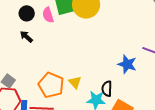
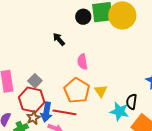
black circle: (27, 13) -> (83, 17), moved
pink semicircle: (48, 15) -> (82, 62), moved

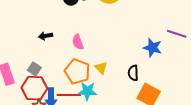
black arrow: (59, 39) -> (45, 36), moved, turned -48
cyan star: (119, 111) -> (87, 91), moved

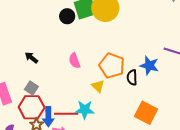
black arrow: (45, 36) -> (31, 58), moved, turned 48
orange pentagon: (77, 71) -> (112, 66), moved
black semicircle: (133, 73) -> (132, 77), moved

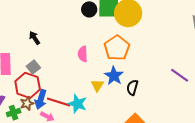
black arrow: (31, 58) -> (35, 38), moved
blue star: (149, 65) -> (114, 76), moved
orange pentagon: (112, 66) -> (117, 48), moved

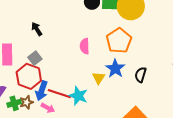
black semicircle: (132, 88) -> (141, 75), moved
brown star: (27, 103) -> (26, 102), moved

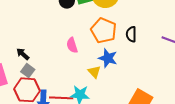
black arrow: (37, 29) -> (23, 54), moved
black semicircle: (141, 75) -> (131, 34), moved

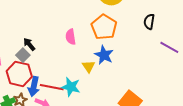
black semicircle: (131, 34) -> (149, 22), moved
black arrow: (23, 54) -> (29, 44), moved

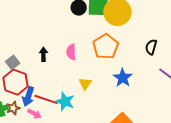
black arrow: (29, 44) -> (43, 54), moved, turned 32
gray square: (23, 55) -> (13, 62), moved
blue star: (104, 55) -> (123, 78), moved

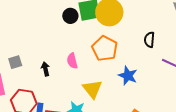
gray square: (13, 62) -> (15, 62), moved, turned 32
yellow triangle: (85, 84) -> (92, 89), size x1.5

